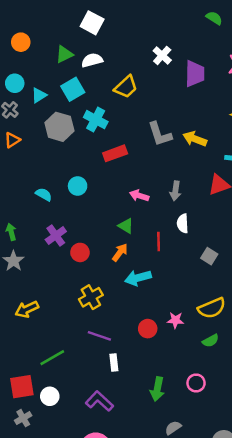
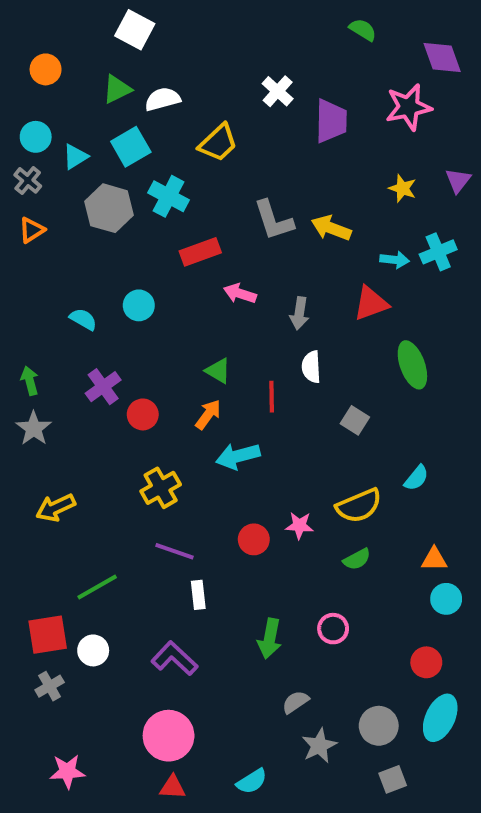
white square: (92, 23) -> (135, 30), moved
pink arrow: (139, 196) -> (240, 293), moved

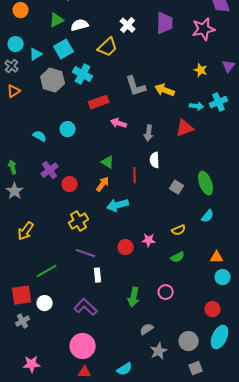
white cross: (278, 91) -> (128, 25), moved
purple trapezoid: (331, 121) -> (165, 23), moved
green ellipse: (412, 365) -> (206, 183), moved
yellow semicircle: (359, 506) -> (179, 230), size x0.6
yellow arrow: (55, 508) -> (26, 231), turned -30

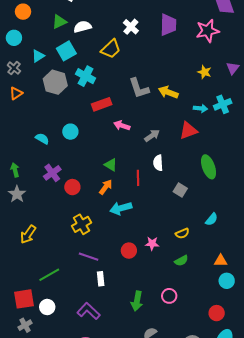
cyan circle: (16, 44) -> (14, 38), moved
gray arrow: (149, 133) -> (152, 136), turned -133
green ellipse: (206, 183) -> (209, 167), moved

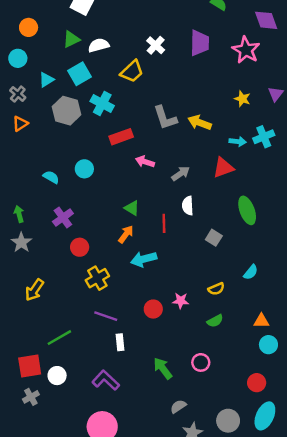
pink star: (208, 31) -> (246, 50), turned -30
red circle: (72, 187) -> (80, 247), moved
green arrow: (137, 301) -> (163, 368), turned 132

